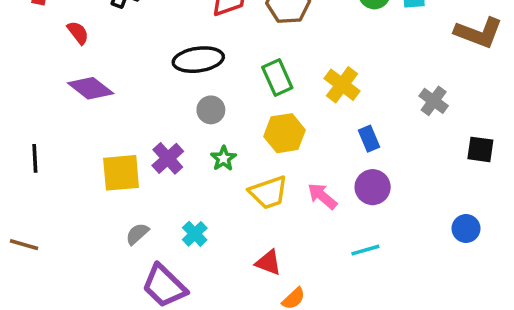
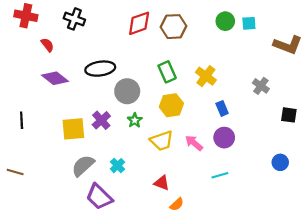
black ellipse: (198, 60) -> (100, 69), moved
gray circle: (211, 110) -> (127, 91), size x1.5
gray semicircle: (137, 234) -> (83, 166), size x1.6

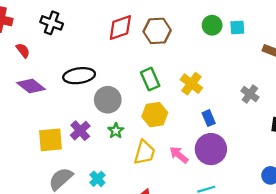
purple circle: (224, 138) -> (211, 149), size x1.4
yellow trapezoid: (162, 141) -> (144, 152), turned -55

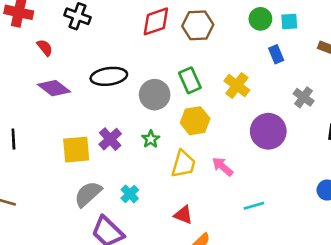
gray circle: (108, 100) -> (155, 95), moved
blue rectangle: (209, 118) -> (276, 54), moved
purple circle: (211, 149) -> (268, 131), moved

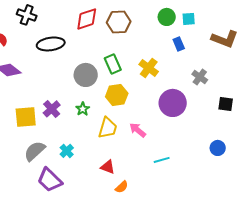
black ellipse: (109, 76) -> (51, 44), moved

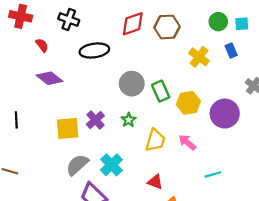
green rectangle: (113, 64) -> (161, 91), moved
yellow cross: (149, 68) -> (199, 57), moved
yellow hexagon: (117, 95) -> (188, 103), moved
cyan cross: (67, 151) -> (111, 165), size x1.5

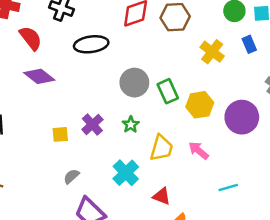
red semicircle: (42, 45) -> (31, 38), size x1.5
yellow square: (68, 128) -> (60, 134), size x0.6
gray semicircle: (77, 165) -> (71, 176), size x0.6
cyan cross: (111, 165) -> (126, 173), moved

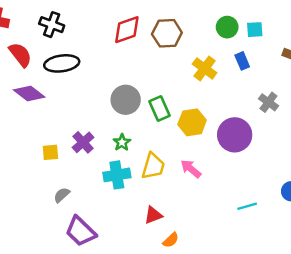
black ellipse: (91, 44) -> (62, 63), moved
cyan cross: (126, 173) -> (117, 175), moved, turned 35
cyan line: (228, 188) -> (247, 206), moved
red triangle: (162, 196) -> (153, 215), turned -42

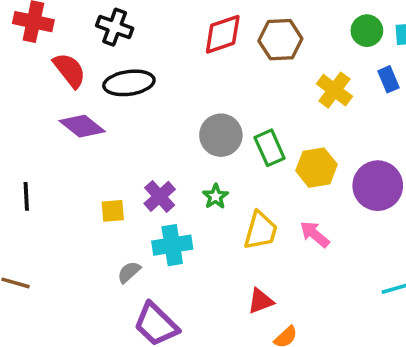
cyan cross: (117, 175) -> (172, 245), moved

